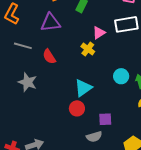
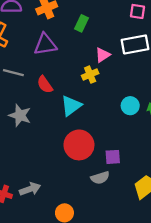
yellow cross: (88, 49) -> (90, 75), turned 32
cyan triangle: (83, 88) -> (71, 106), moved
red circle: (77, 108) -> (79, 145), size x1.6

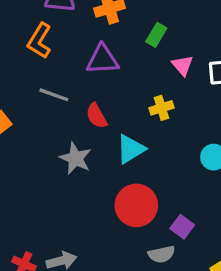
pink triangle: (103, 55) -> (182, 65), moved, turned -42
gray star: (20, 115) -> (75, 158), moved
purple square: (113, 157) -> (182, 227), turned 35

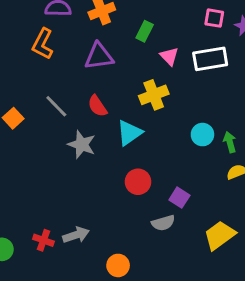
gray line: (54, 95) -> (56, 106), moved, turned 30
yellow cross: (161, 108) -> (154, 95), size x1.4
red circle: (136, 205) -> (138, 182), size x0.7

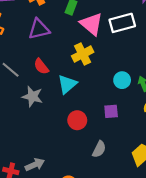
pink triangle: (169, 56) -> (91, 24), size x1.6
purple square: (179, 198) -> (111, 111), moved, turned -32
gray semicircle: (163, 223) -> (99, 149), turned -42

